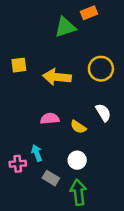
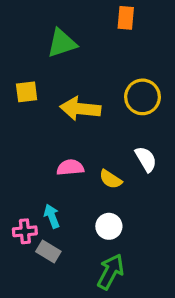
orange rectangle: (89, 13) -> (126, 18), turned -63
green triangle: (65, 27) -> (62, 43), moved
gray rectangle: (51, 178) -> (48, 252), moved
green arrow: (78, 192) -> (111, 272), turned 35

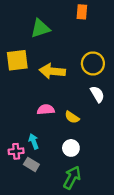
yellow square: (27, 92) -> (17, 60), size x1.5
white semicircle: (146, 159) -> (97, 94), moved

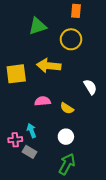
yellow square: (17, 60) -> (16, 74), moved
yellow circle: (93, 63) -> (71, 39), moved

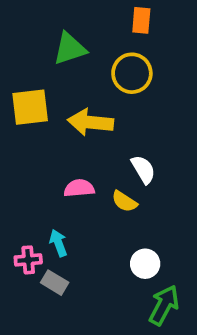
yellow square: (16, 74) -> (30, 107), moved
white semicircle: (90, 87) -> (143, 169), moved
white circle: (66, 137) -> (145, 264), moved
green arrow: (67, 164) -> (164, 305), moved

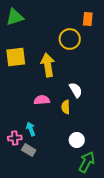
orange rectangle: (141, 20) -> (88, 19), moved
green triangle: (70, 49) -> (15, 17), moved
yellow arrow: (90, 122) -> (48, 65), turned 75
yellow semicircle: (124, 201) -> (66, 107), turned 56

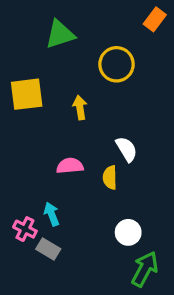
green triangle: (15, 17) -> (60, 34), moved
orange rectangle: (88, 19) -> (155, 19), moved, turned 32
yellow arrow: (48, 65) -> (80, 108), size x0.6
pink cross: (15, 138) -> (25, 229), turned 32

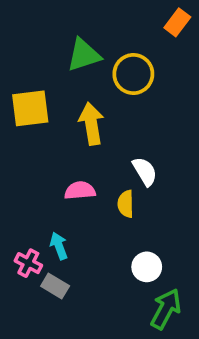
green triangle: (60, 34) -> (84, 55), moved
yellow arrow: (80, 108) -> (91, 124), size x1.5

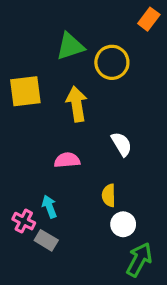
yellow semicircle: (126, 204) -> (109, 195), moved

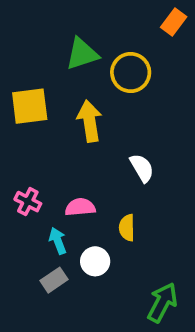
pink semicircle: (67, 160) -> (80, 207), moved
pink cross: (24, 221) -> (28, 202), moved
white circle: (123, 224) -> (95, 261), moved
gray rectangle: (46, 240) -> (54, 280), turned -65

